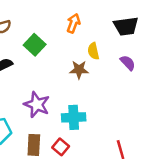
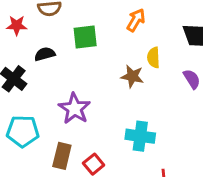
green square: (35, 45) -> (85, 37), turned 30
cyan cross: (74, 117) -> (140, 136), moved

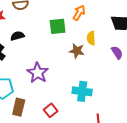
green square: (85, 37) -> (58, 26), moved
brown rectangle: (62, 156) -> (19, 107), moved

